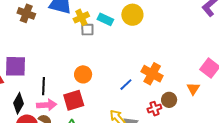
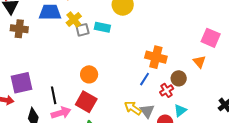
cyan rectangle: (105, 19) -> (102, 27), moved
blue line: (126, 85) -> (145, 79), moved
red square: (74, 100) -> (86, 102), turned -30

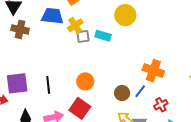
brown circle: (179, 78) -> (122, 93), moved
black line: (54, 95) -> (48, 85), moved

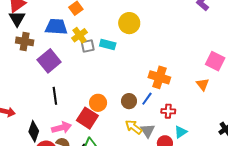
orange circle: (85, 81) -> (98, 103), moved
purple square: (17, 83) -> (49, 61), moved, turned -30
red cross: (161, 105) -> (168, 111), turned 32

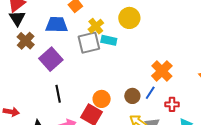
yellow cross: (79, 35) -> (96, 26), moved
brown cross: (25, 41) -> (26, 41), turned 36
gray square: (88, 46) -> (89, 43), size x1.6
orange cross: (159, 77) -> (162, 71), turned 30

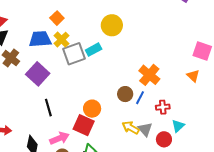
yellow cross: (96, 26) -> (62, 40), moved
cyan rectangle: (109, 40) -> (94, 50), turned -35
brown circle: (132, 96) -> (125, 94), moved

